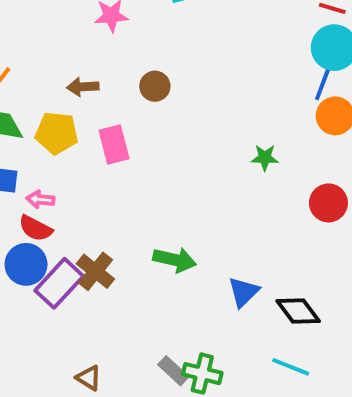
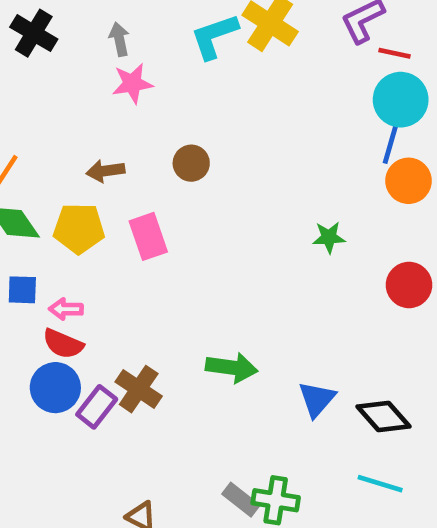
purple rectangle: (59, 283) -> (97, 407), size x0.7

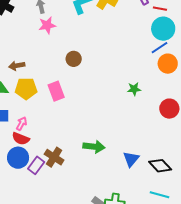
blue line: (391, 143) -> (159, 48), turned 42
brown arrow: (105, 171) -> (17, 66), moved
pink arrow: (66, 309) -> (22, 124), turned 120

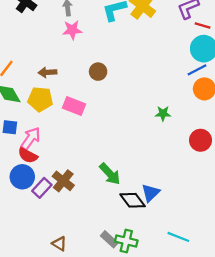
brown arrow: (17, 66) -> (47, 72), moved
pink rectangle: (56, 91) -> (74, 106), turned -54
pink arrow: (22, 124) -> (31, 139), size x1.5
green arrow: (94, 147) -> (110, 174), turned 35
black diamond: (160, 166) -> (133, 200), moved

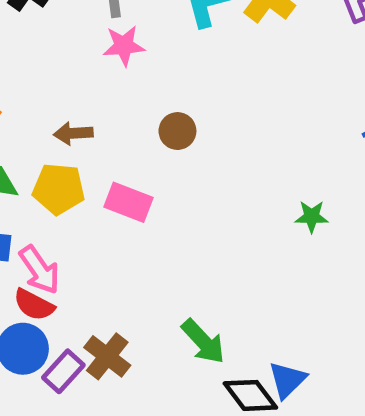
pink arrow: (31, 139) -> (39, 270), turned 110

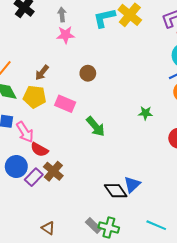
brown arrow: (73, 133) -> (42, 73), turned -49
red semicircle: (34, 305) -> (39, 150), moved
green arrow: (203, 341) -> (96, 126), moved

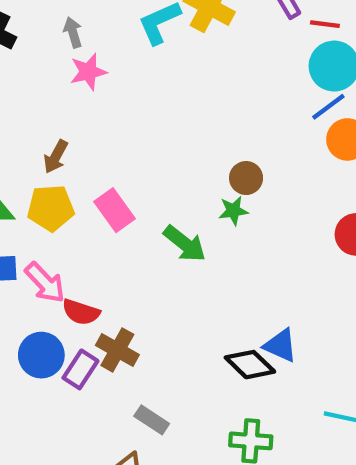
brown circle: (88, 73) -> (246, 178), moved
pink rectangle: (65, 104) -> (114, 210), turned 42
green star: (145, 113) -> (233, 211), moved
blue triangle: (132, 184) -> (281, 346), turned -42
gray rectangle: (93, 225) -> (152, 420), moved

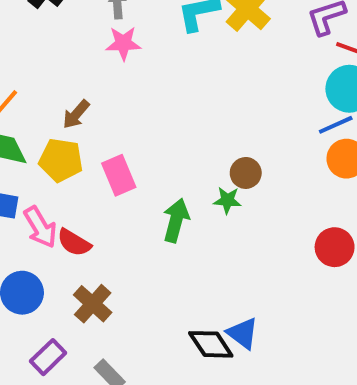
green arrow: (185, 244) -> (176, 220), turned -126
red semicircle: (81, 312) -> (74, 243), moved
purple rectangle: (80, 369) -> (48, 357), moved

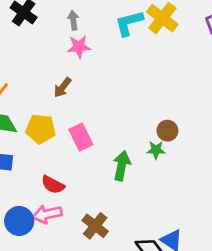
brown arrow: (76, 114) -> (63, 87), moved
pink arrow: (40, 227) -> (47, 214), moved, turned 112
brown cross: (93, 304) -> (95, 226), moved

